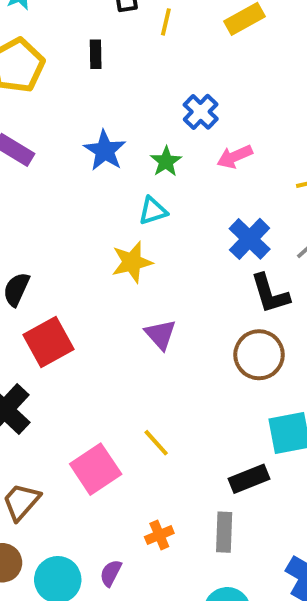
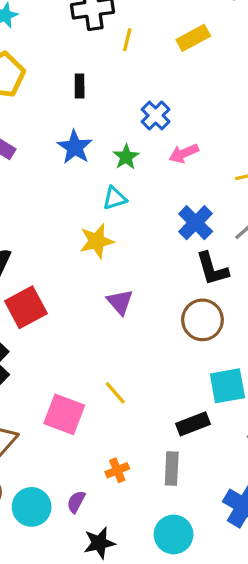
black rectangle: (96, 54) -> (80, 86), moved
pink square: (96, 469) -> (64, 414), turned -36

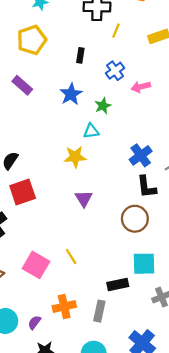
blue cross: (156, 116) -> (115, 71), moved
pink arrow: (184, 153) -> (141, 87), moved
orange cross: (117, 470) -> (64, 306), size x1.5

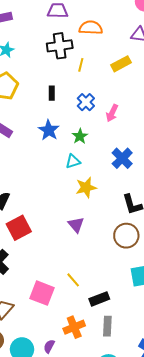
pink arrow: (141, 87) -> (112, 113), turned -42
blue cross: (141, 155) -> (122, 158), moved
yellow star: (75, 157) -> (86, 187), moved
black rectangle: (118, 285) -> (99, 299), moved

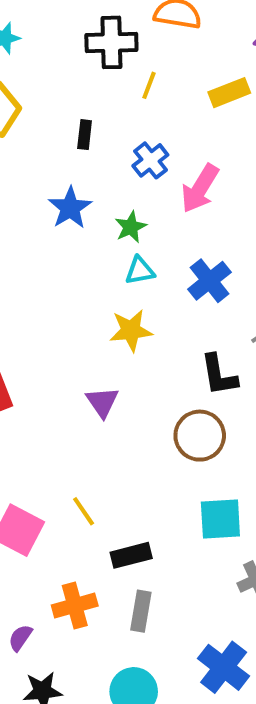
pink arrow: (112, 113) -> (200, 188), size x1.4
cyan triangle: (73, 161) -> (140, 271), moved

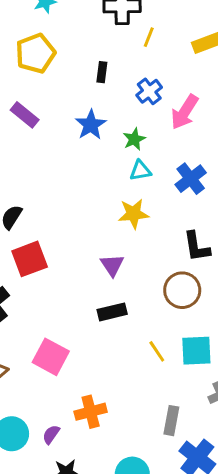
yellow line: (84, 511) -> (157, 351), moved
black rectangle: (131, 555) -> (112, 312), moved
gray rectangle: (141, 611) -> (171, 421), moved

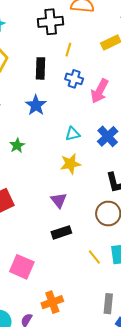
yellow line: (149, 37) -> (68, 50), moved
black rectangle: (102, 72) -> (40, 68), size x1.5
blue cross: (149, 91) -> (74, 79), turned -30
green star: (134, 139) -> (17, 145), moved

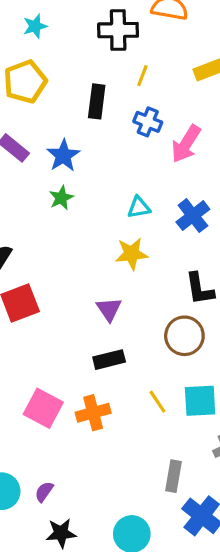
blue star: (36, 105) -> (63, 156), moved
green star: (17, 145) -> (61, 198), moved
orange cross: (52, 302) -> (93, 413), moved

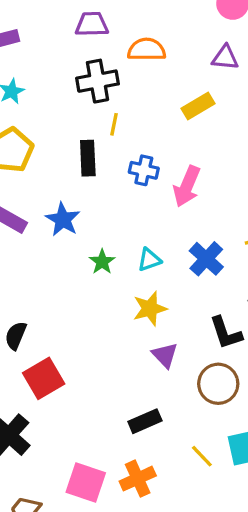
yellow line: (142, 76) -> (114, 124), moved
green star: (61, 198) -> (102, 262), moved
purple triangle: (109, 309) -> (165, 355), moved

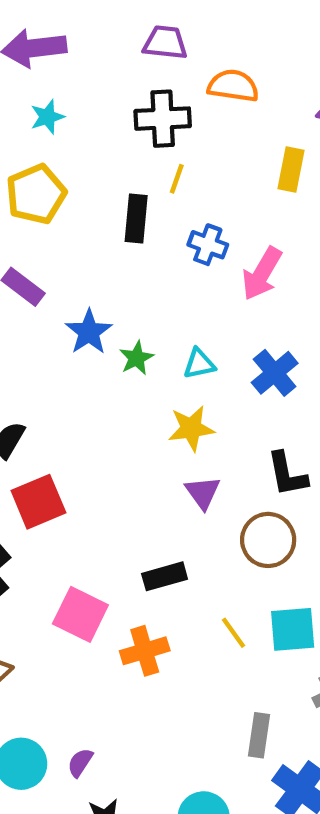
yellow rectangle: (198, 106) -> (291, 169), turned -56
blue star: (63, 219) -> (89, 332), moved
pink square: (86, 482) -> (80, 614), moved

